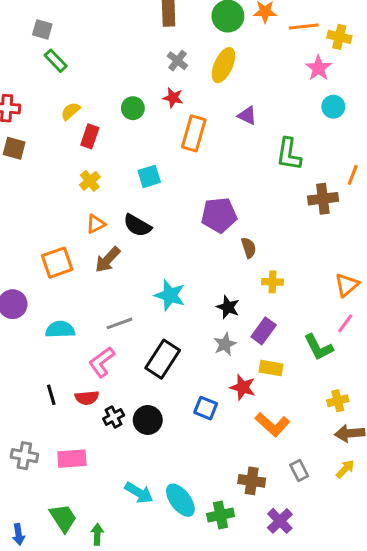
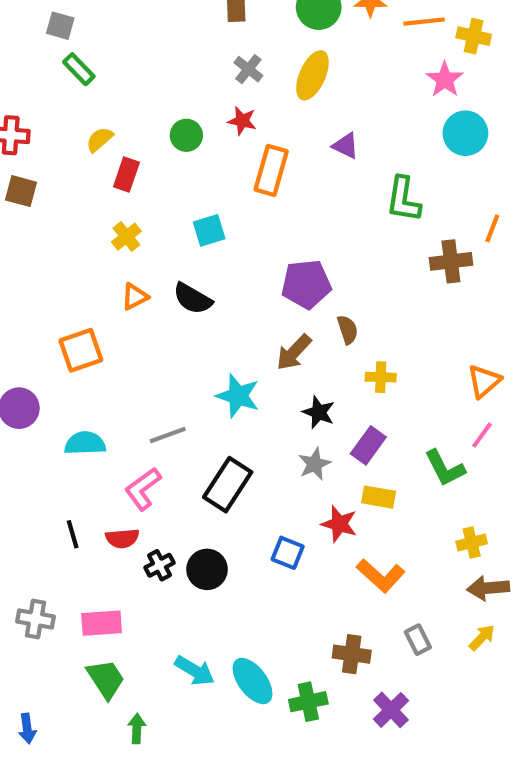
cyan circle: (333, 107) -> (465, 133), size x1.4
brown arrow: (108, 260) -> (294, 352), moved
green trapezoid: (63, 518) -> (106, 679), moved

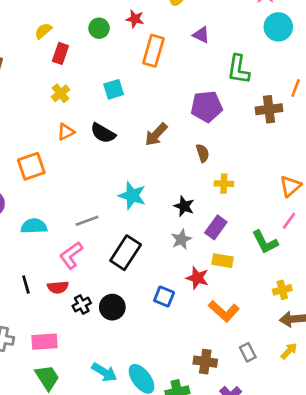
purple pentagon: (306, 284) -> (207, 107), moved
brown arrow: (294, 352) -> (156, 134), moved

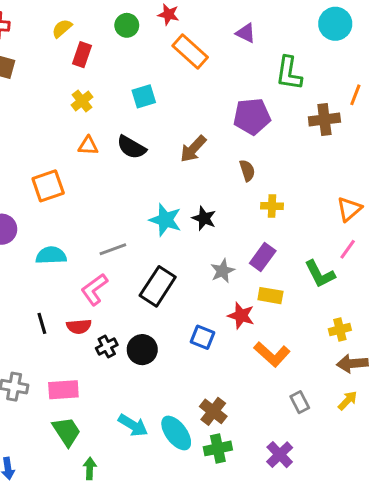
orange rectangle: (153, 51) -> (190, 52), turned -64
orange triangle: (66, 132) -> (88, 146), turned 30
black star: (184, 206) -> (204, 218), moved
brown cross: (205, 362) -> (213, 411), moved, turned 30

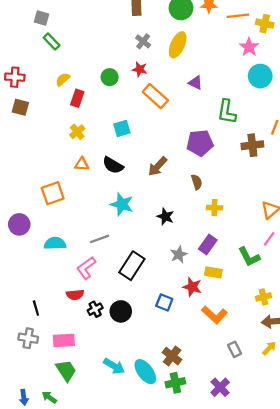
cyan star: (165, 220) -> (122, 204), moved
black line: (42, 323) -> (36, 308), moved
green arrow: (90, 469) -> (49, 397), moved, turned -56

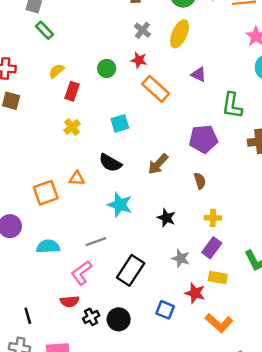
orange triangle: (82, 164) -> (77, 178), moved
yellow cross: (214, 208) -> (213, 218), moved
gray star: (179, 255) -> (181, 258), turned -30

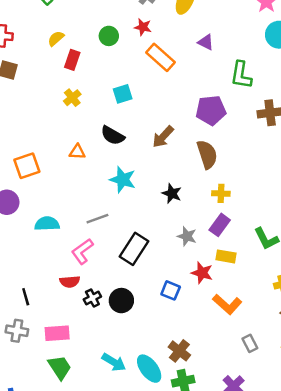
brown semicircle: (200, 181) -> (207, 154), size x1.6
orange square: (46, 193) -> (27, 166), moved

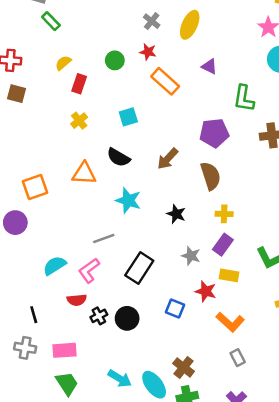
orange triangle: (77, 152) -> (84, 173), size x1.5
cyan semicircle: (47, 224) -> (55, 266), moved, turned -30
gray rectangle: (250, 343) -> (238, 358), moved

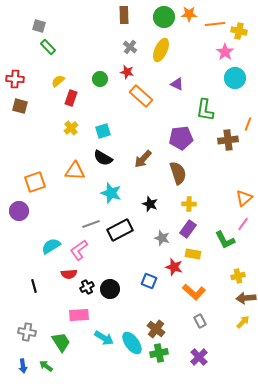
cyan square: (128, 117) -> (103, 131), moved
black rectangle: (139, 268) -> (120, 230), moved, turned 30
gray cross: (25, 348) -> (27, 332), moved
pink rectangle: (64, 350) -> (79, 315), moved

